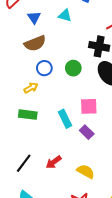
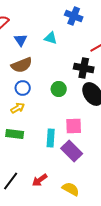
blue circle: (44, 68) -> (23, 88), moved
cyan rectangle: (65, 119) -> (51, 138), turned 30
purple rectangle: (87, 132) -> (72, 151), size x1.5

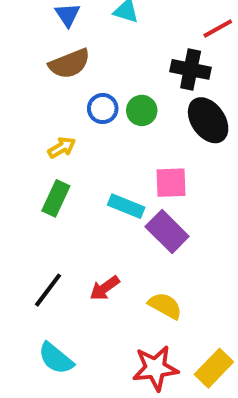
blue circle: (23, 88) -> (103, 109), moved
green rectangle: (15, 134) -> (56, 198), turned -72
cyan rectangle: (51, 138) -> (126, 206), turned -72

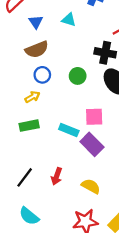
blue circle: (103, 109) -> (42, 75), moved
green rectangle: (56, 198) -> (29, 126), turned 54
red arrow: (105, 288) -> (57, 176), turned -35

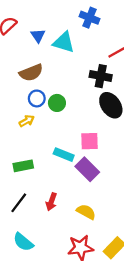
cyan triangle: (69, 20) -> (64, 42), size x1.5
blue triangle: (36, 22) -> (38, 36), moved
green circle: (78, 76) -> (57, 103), moved
green rectangle: (29, 126) -> (23, 166), moved

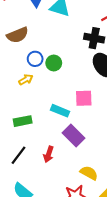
brown semicircle: (31, 73) -> (17, 35), moved
purple rectangle: (87, 169) -> (73, 136), moved
yellow semicircle: (86, 212) -> (89, 173), moved

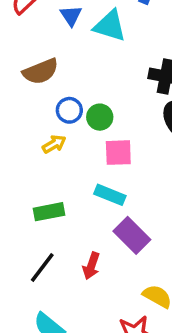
pink square: (84, 98) -> (118, 153), moved

